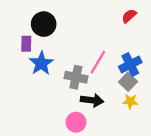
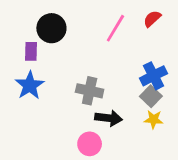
pink line: (98, 62) -> (115, 28), moved
blue star: (41, 63) -> (30, 85), moved

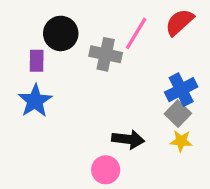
red semicircle: (152, 19) -> (179, 22), size x1.4
gray cross: (90, 91) -> (106, 54), moved

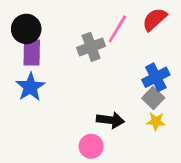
black circle: (61, 33) -> (26, 29), moved
gray cross: (106, 54) -> (91, 47), turned -32
purple rectangle: (37, 61) -> (32, 52), size x1.4

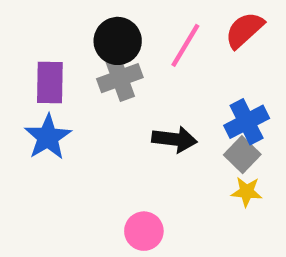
black circle: (26, 29) -> (118, 41), moved
gray cross: (91, 47) -> (120, 78), moved
black arrow: (110, 120) -> (174, 139), moved

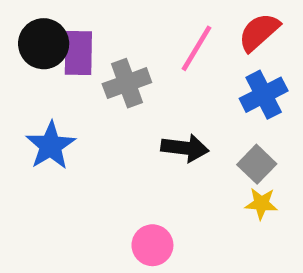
black circle: (118, 41) -> (44, 44), moved
purple rectangle: (50, 82) -> (78, 53), moved
blue cross: (247, 122) -> (264, 95), moved

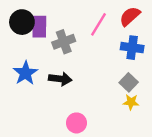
blue cross: (264, 95) -> (132, 48), turned 35
black arrow: (185, 148) -> (60, 79), moved

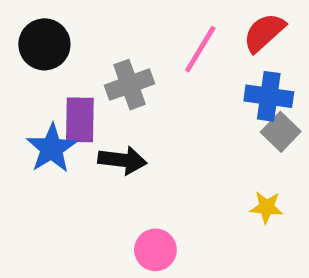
purple rectangle: (39, 27) -> (80, 120), moved
gray square: (129, 82) -> (281, 132), moved

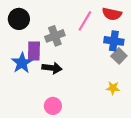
red semicircle: (264, 33) -> (112, 14), turned -126
pink circle: (155, 250) -> (53, 106), moved

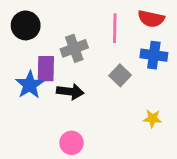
pink line: (85, 21) -> (115, 28), turned -30
gray square: (119, 56) -> (120, 75), moved

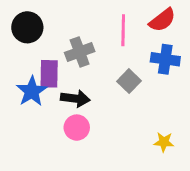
red semicircle: (151, 19) -> (162, 20), turned -50
yellow star: (152, 119) -> (164, 142), moved
pink circle: (72, 143) -> (77, 128), moved

